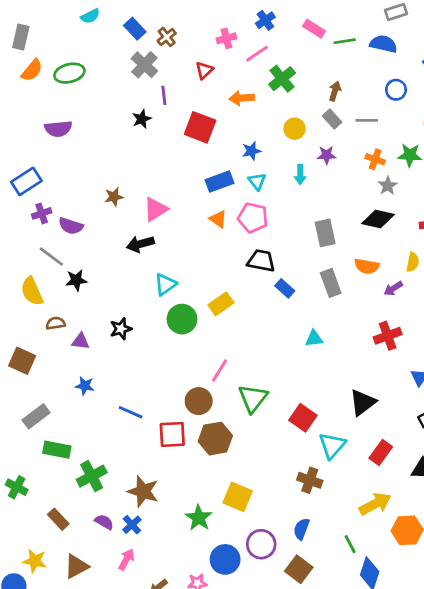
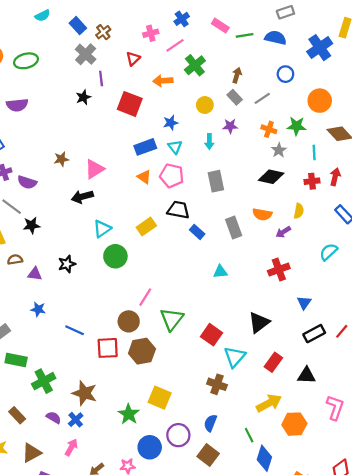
gray line: (367, 120) -> (262, 98), turned -35
gray rectangle: (325, 233) -> (216, 181), moved
yellow rectangle: (221, 304) -> (146, 226), moved

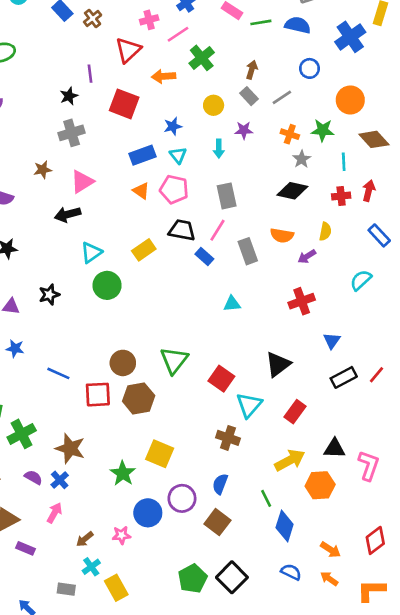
gray cross: (86, 54) -> (72, 133), moved, turned 30
red triangle: (133, 59) -> (128, 50), size x1.5
pink line: (145, 297) -> (217, 230), moved
black triangle: (306, 376) -> (334, 448), moved

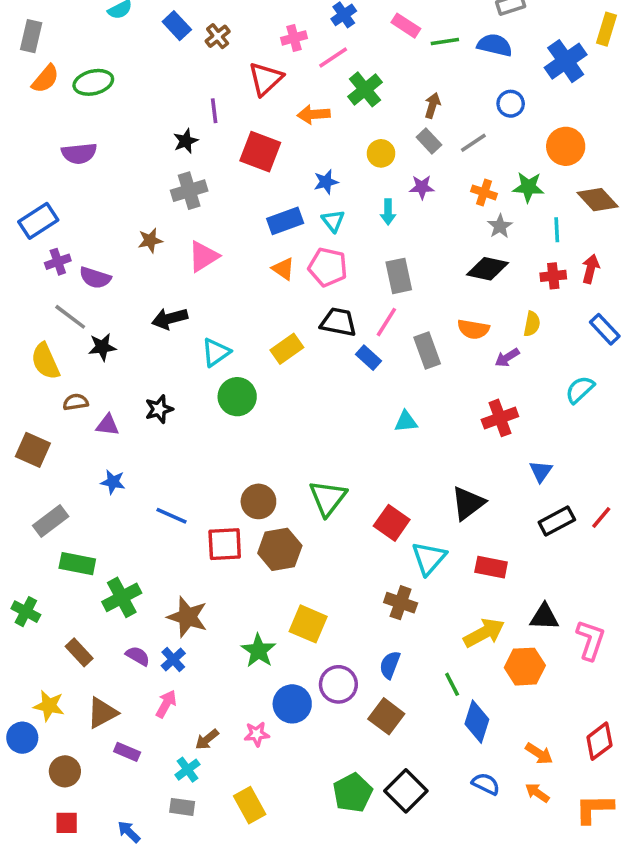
black arrow: (68, 214) -> (170, 319), moved
red rectangle: (295, 412) -> (491, 567), turned 65
cyan cross: (91, 567) -> (187, 770), moved

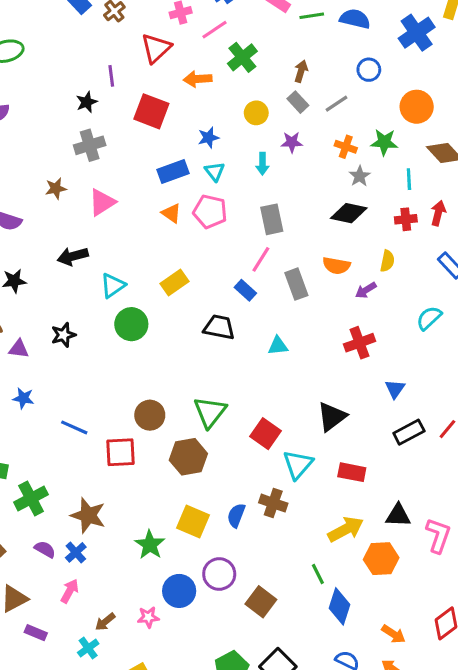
black trapezoid: (338, 322) -> (219, 327), moved
brown hexagon: (280, 549) -> (188, 457), moved
blue semicircle: (390, 665) -> (236, 515), moved

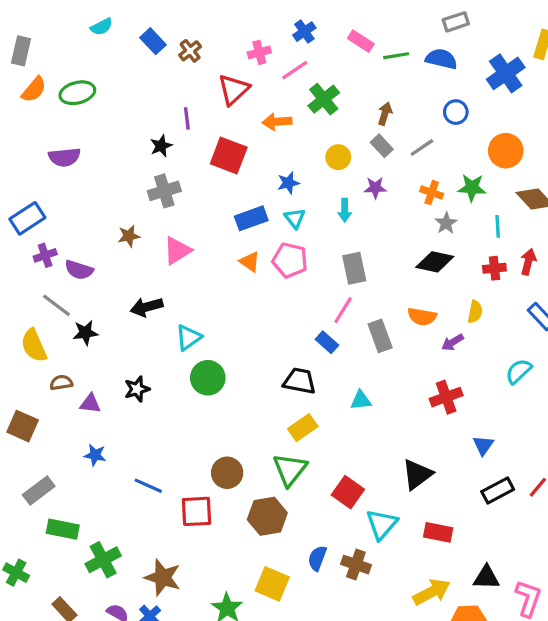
yellow rectangle: (174, 283) -> (303, 428), moved
blue semicircle: (236, 515) -> (317, 558), moved

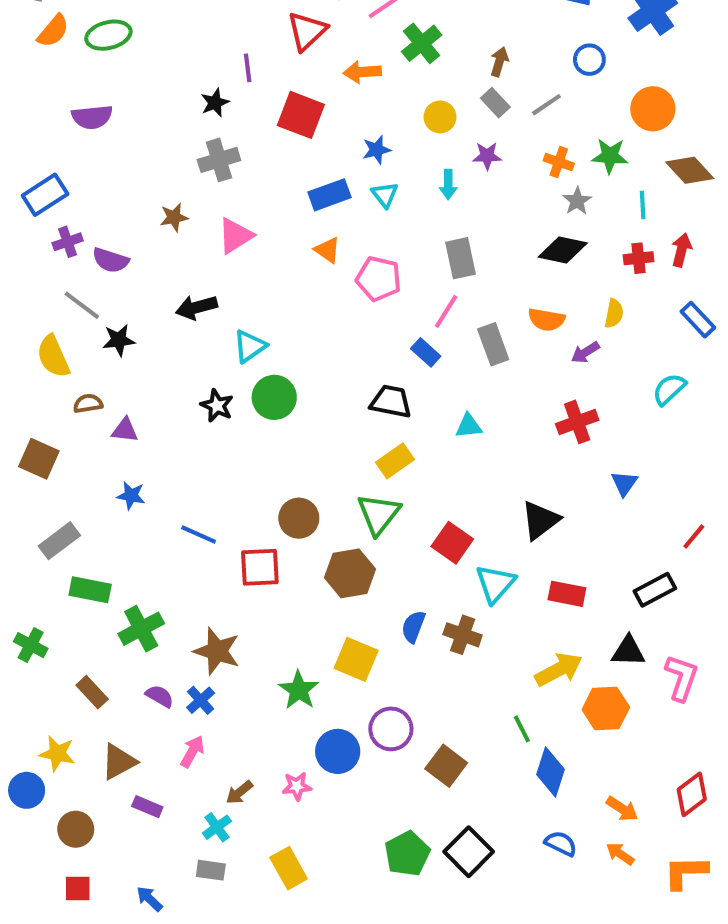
pink pentagon: (290, 260) -> (379, 279), moved
black star: (137, 389) -> (217, 406), moved, turned -30
black rectangle: (498, 490) -> (655, 590), moved

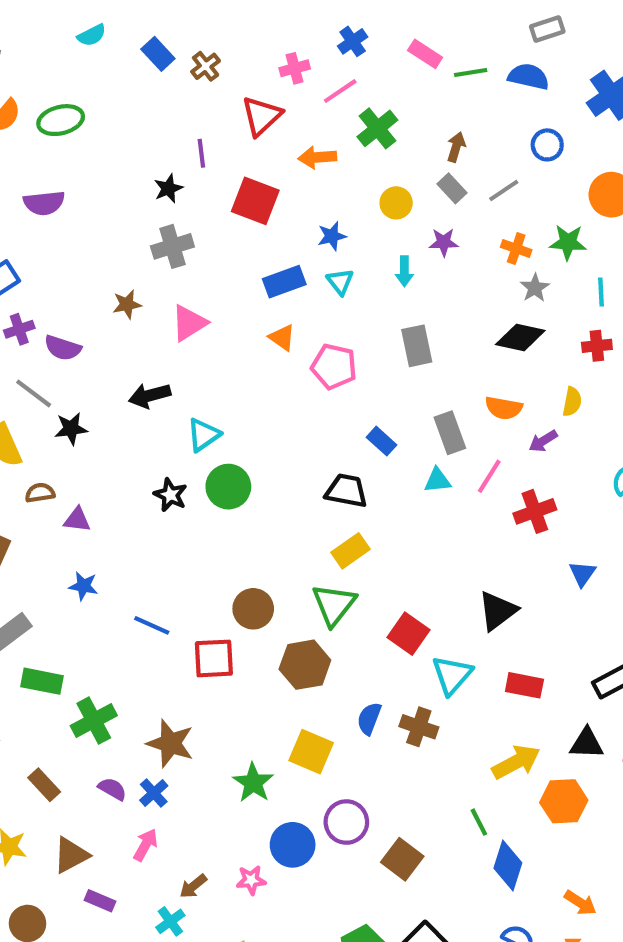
pink line: (446, 311) -> (489, 476), moved
cyan triangle: (469, 426) -> (437, 480), moved

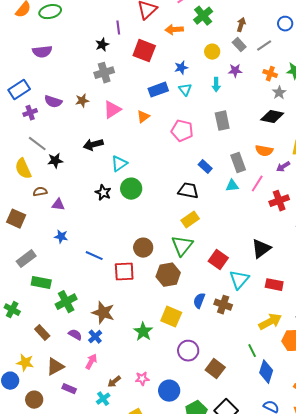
orange triangle: (282, 338) -> (143, 117), moved, turned 48
purple semicircle: (63, 348) -> (53, 102), moved
blue circle: (293, 845) -> (169, 391), moved

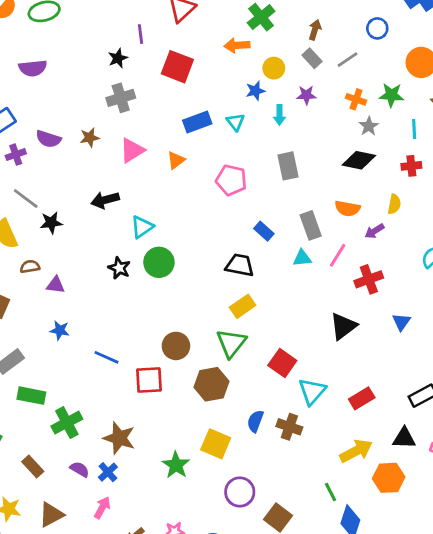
orange arrow: (174, 30) -> (237, 45), moved
blue star: (181, 68) -> (255, 91), moved
black triangle: (261, 249) -> (343, 326), moved
red rectangle: (274, 285) -> (362, 398), turned -42

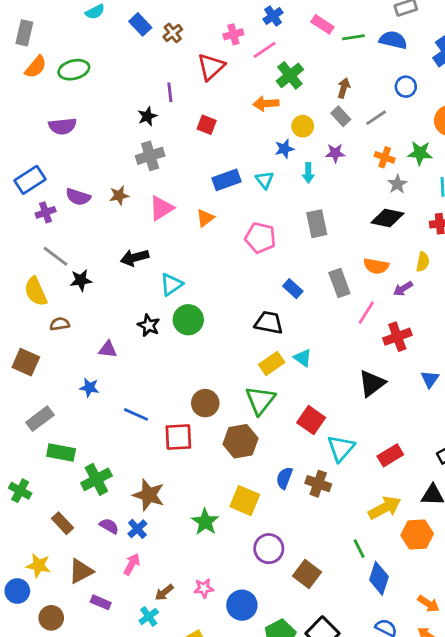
red square: (177, 67) -> (207, 125), size x0.6
cyan triangle: (302, 258) -> (303, 358), moved, turned 42
purple triangle: (55, 285) -> (108, 349), moved

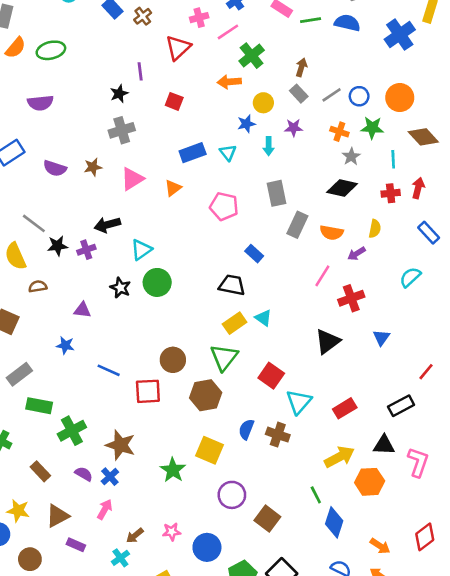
blue circle: (406, 87) -> (359, 96), moved
purple cross: (46, 212) -> (86, 250), moved
gray rectangle: (339, 283) -> (297, 225), moved, turned 45

